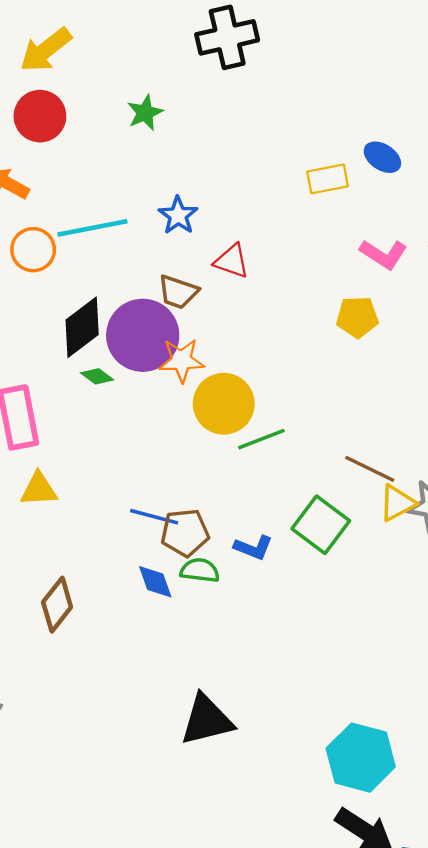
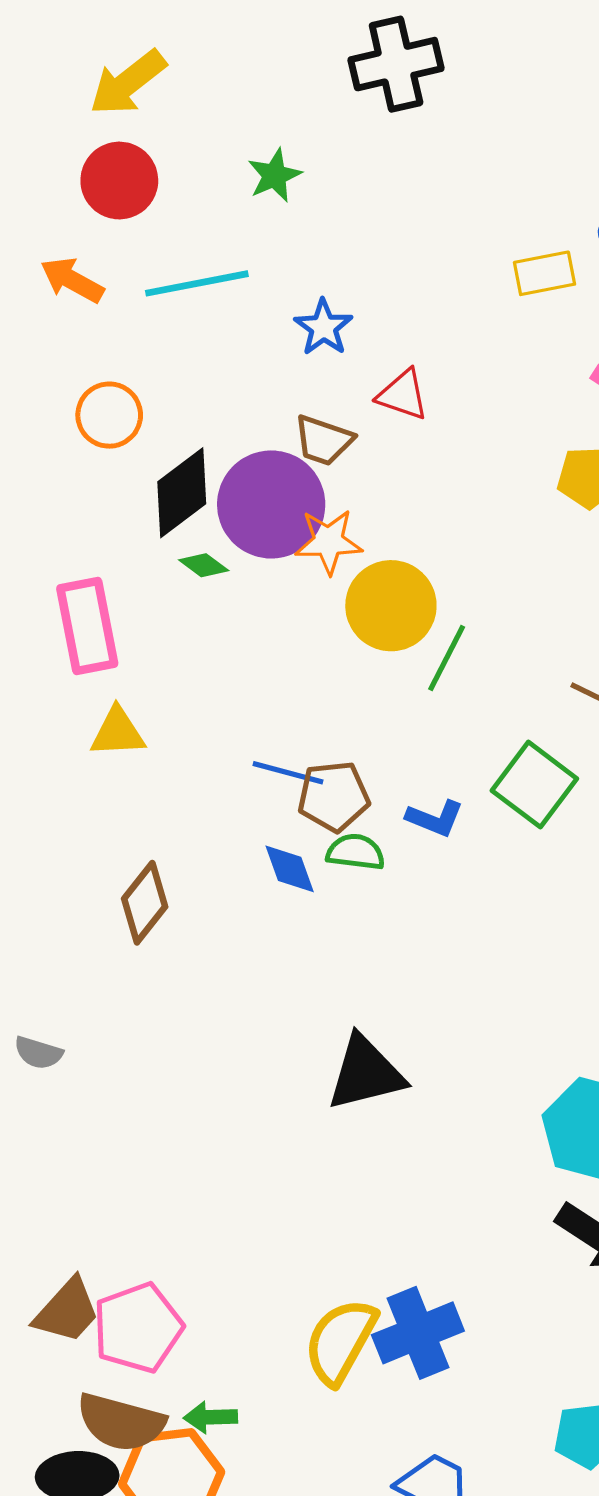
cyan line: (92, 228) -> (197, 283), moved
orange circle: (33, 250) -> (109, 415), moved
green line: (261, 439) -> (447, 658), turned -42

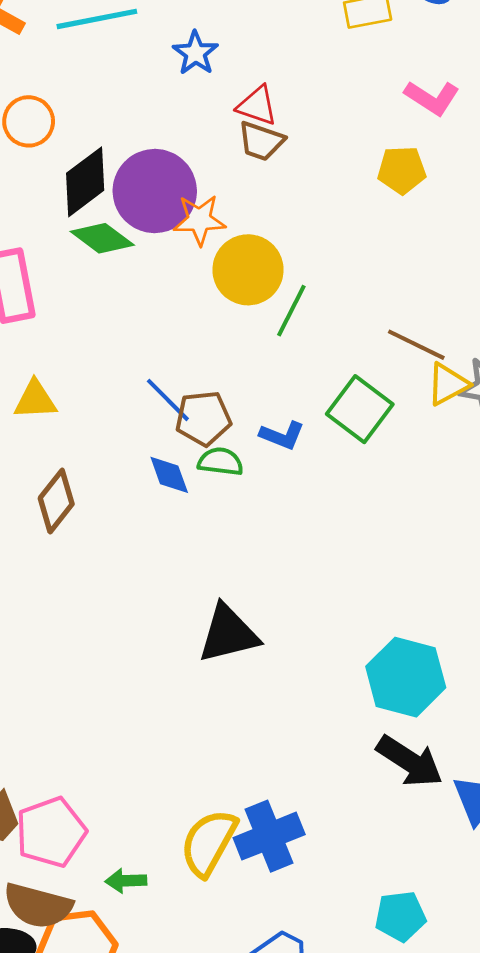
brown trapezoid: (323, 440) -> (261, 141), moved
green diamond: (204, 565) -> (102, 238), size x1.6
yellow triangle: (118, 732) -> (35, 400), moved
blue line: (288, 773) -> (168, 400), turned 30
green arrow: (210, 1417) -> (126, 881), moved

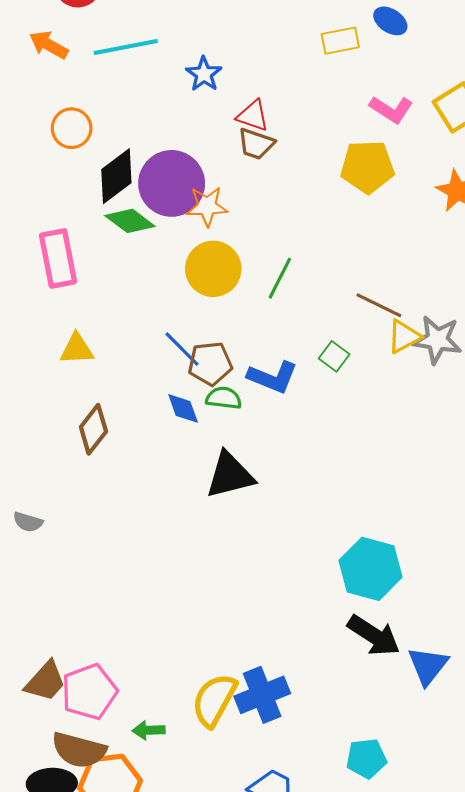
yellow pentagon: (402, 170) -> (367, 167), size x1.4
yellow circle: (248, 270) -> (213, 269), moved
green square: (360, 409) -> (334, 356), size x0.6
blue L-shape: (282, 435) -> (273, 377), size x1.4
black triangle: (228, 634) -> (230, 475), moved

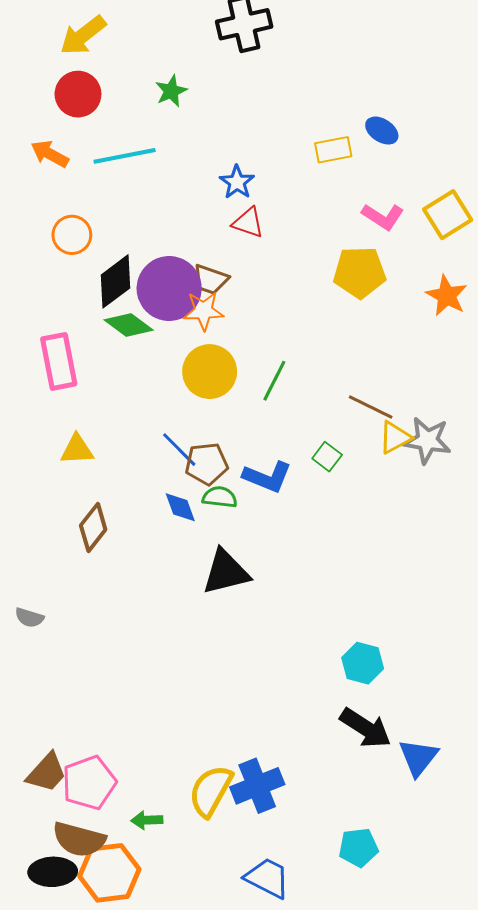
blue star: (204, 74) -> (237, 182), moved
brown trapezoid: (256, 144) -> (211, 279), moved
cyan hexagon: (371, 569) -> (363, 663), size x0.7

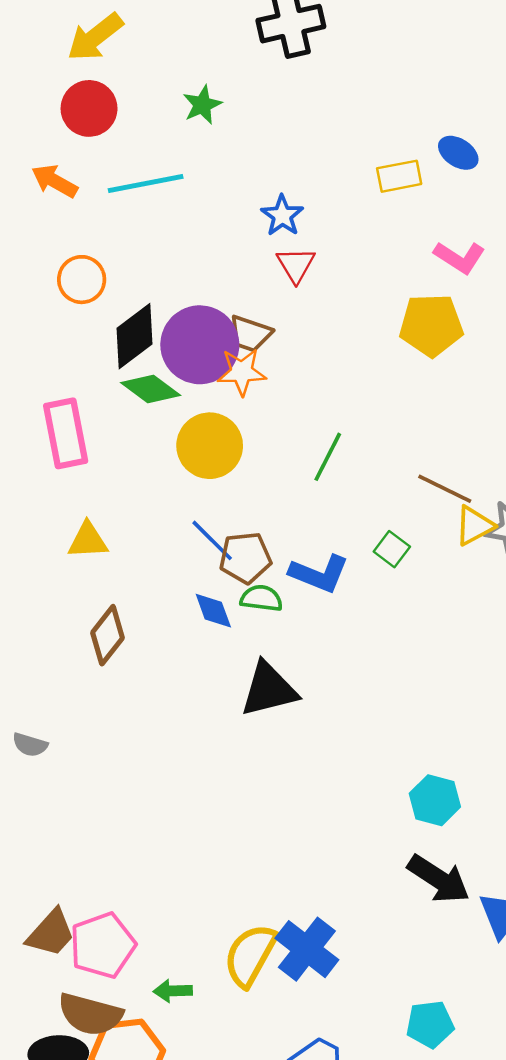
red triangle: (248, 223) -> (296, 265), turned 40
yellow circle: (210, 372) -> (210, 446), moved
blue cross: (257, 786) -> (307, 949), turned -30

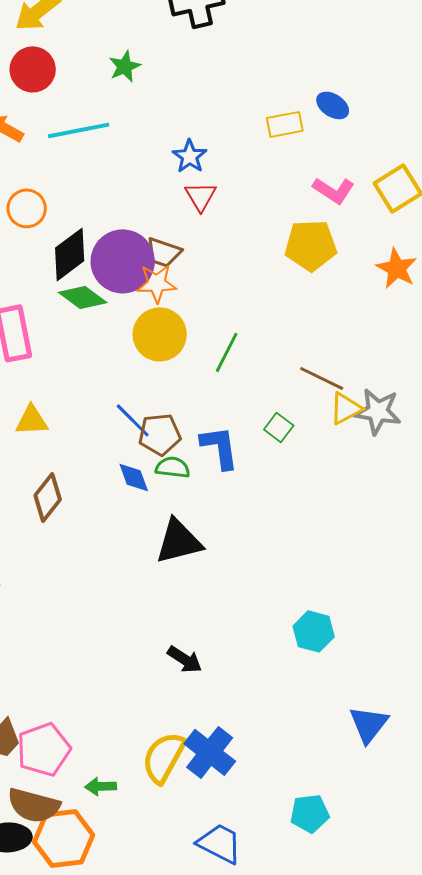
yellow circle: (210, 446) -> (160, 334), moved
blue L-shape: (319, 574) -> (220, 447), turned -120
black arrow: (439, 879) -> (185, 659), moved, size x0.7

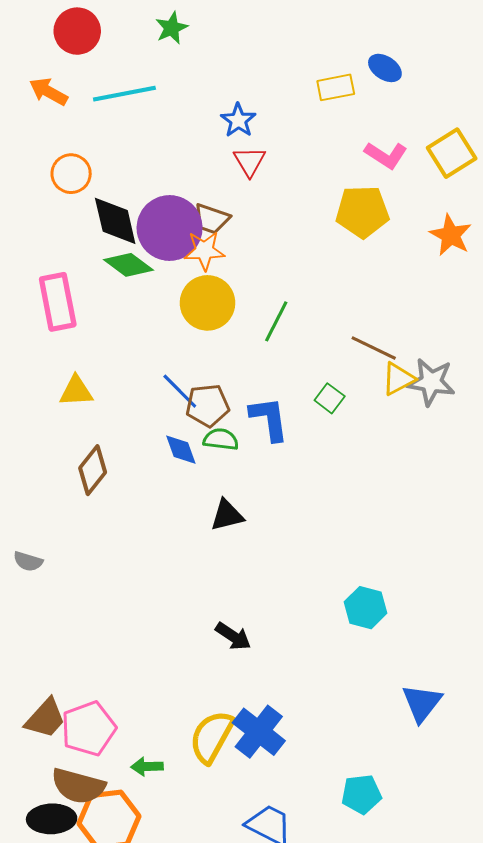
black diamond: (70, 254) -> (115, 221), turned -66
black triangle: (179, 541) -> (227, 515), size x0.7

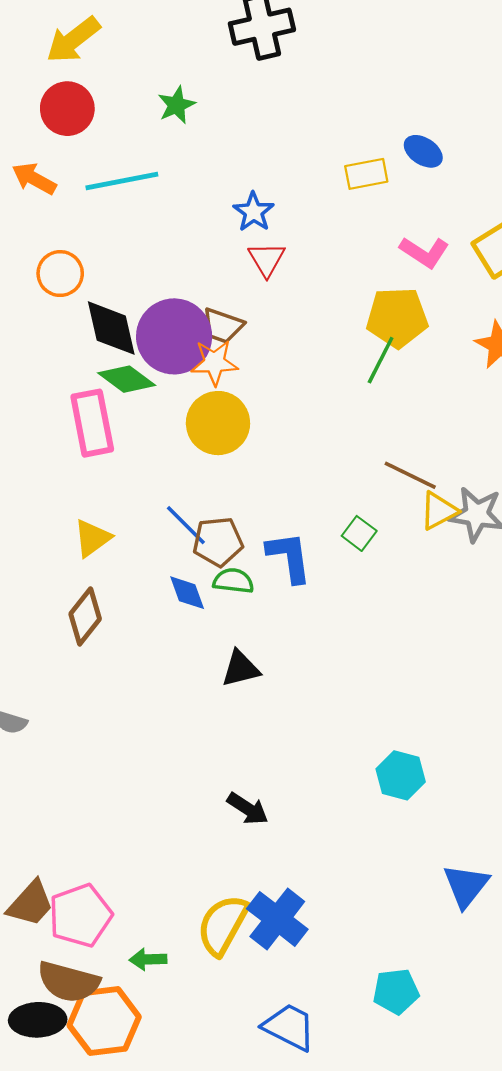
pink rectangle: (58, 302) -> (92, 423), moved
green line: (276, 321) -> (381, 360), moved
yellow triangle: (76, 391) -> (92, 538), moved, turned -33

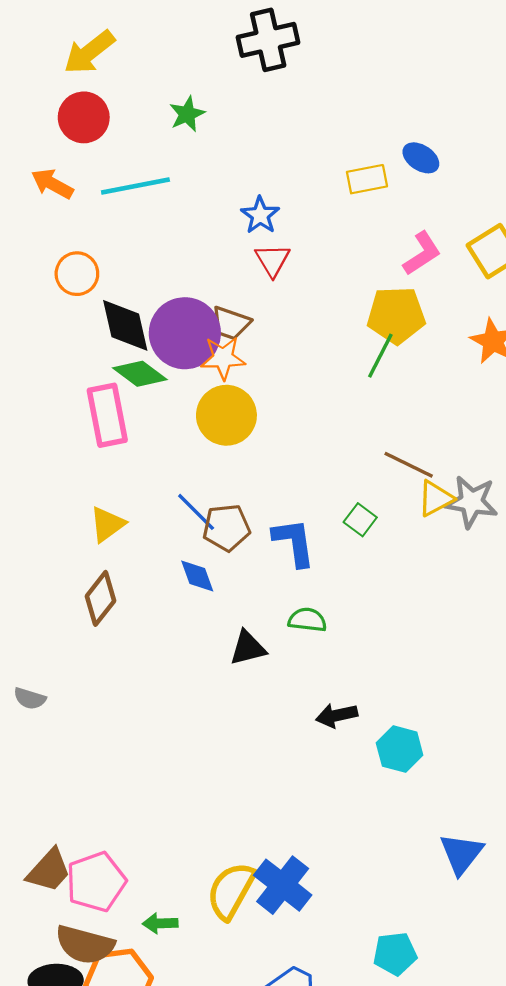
pink L-shape: (424, 252) -> (422, 253), turned -66
green semicircle: (233, 581) -> (307, 620), moved
black arrow: (248, 809) -> (337, 715), moved, turned 135

